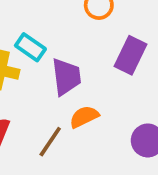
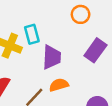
cyan rectangle: (30, 47) -> (32, 34), turned 30

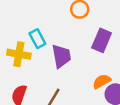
orange semicircle: (59, 85) -> (102, 81), moved

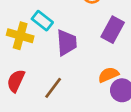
cyan rectangle: (37, 39) -> (42, 21), turned -30

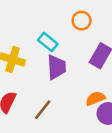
cyan rectangle: (42, 21) -> (48, 42), moved

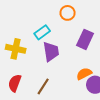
cyan rectangle: (48, 42) -> (42, 32), turned -70

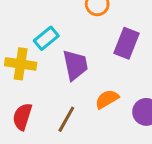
cyan rectangle: (42, 32) -> (46, 38), moved
orange semicircle: (84, 74) -> (107, 99), moved

